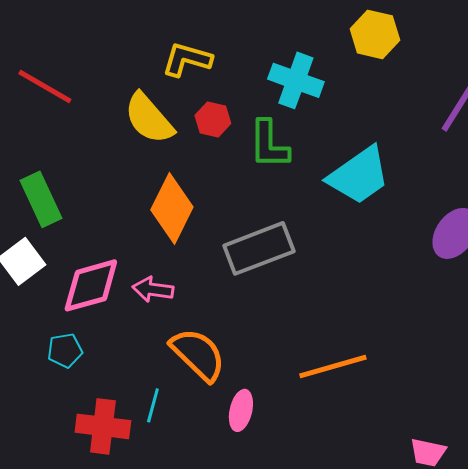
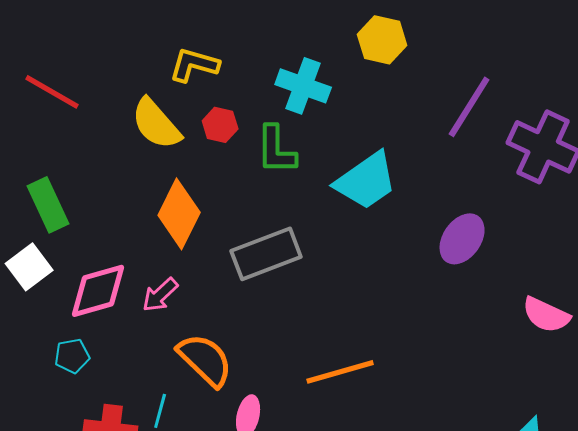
pink arrow: (153, 289) -> (160, 295), turned -51

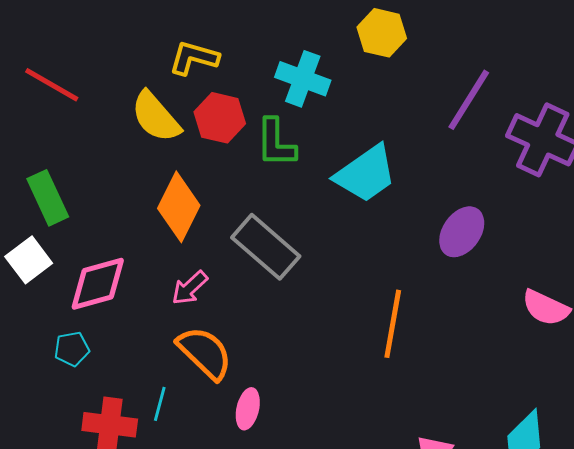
red hexagon: (220, 125) -> (220, 118), size x1.4
gray rectangle: (266, 254) -> (266, 247), turned 62
pink arrow: (160, 295) -> (190, 288), moved
orange line: (340, 372) -> (393, 324), moved, turned -64

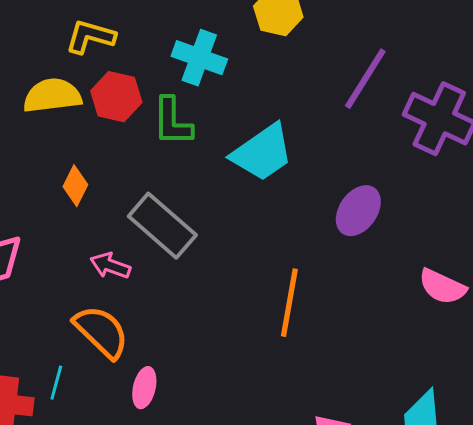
yellow semicircle: (156, 117) -> (52, 96), turned 124
orange diamond: (179, 207) -> (75, 186), size x0.6
pink arrow: (190, 288) -> (110, 266), moved, turned 63

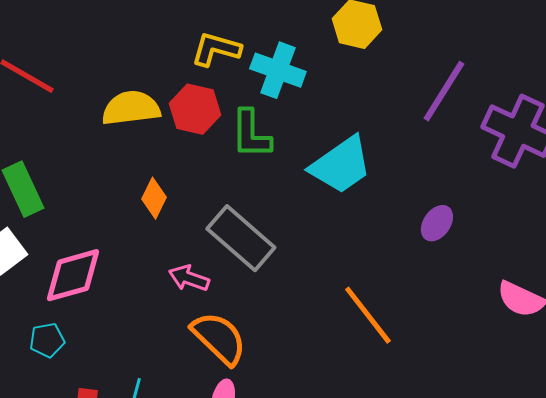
yellow L-shape: (90, 37) -> (216, 49), moved
purple ellipse: (358, 211) -> (437, 223), size x0.7
orange line: (289, 303) -> (368, 315), turned -48
orange semicircle: (101, 332) -> (219, 338), moved

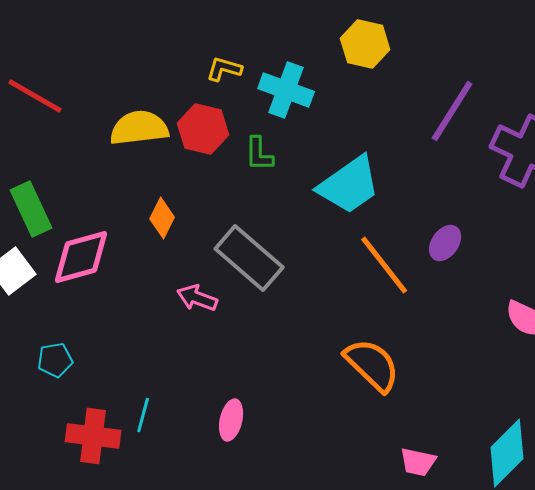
yellow L-shape: (216, 49) -> (224, 69), size x0.7
green L-shape: (251, 134) -> (259, 154), size x0.7
pink diamond: (73, 275) -> (81, 257), moved
orange line: (368, 315) -> (384, 265), moved
orange semicircle: (219, 338) -> (372, 365), moved

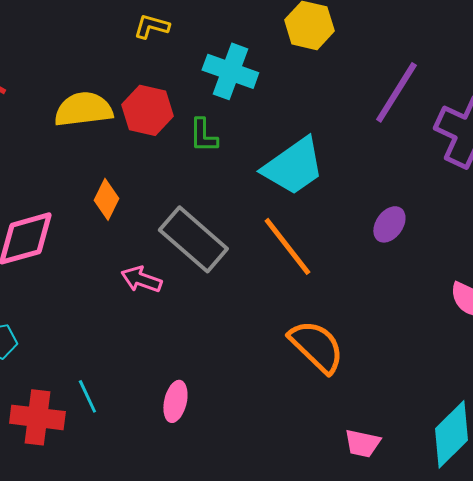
yellow L-shape: (224, 69) -> (151, 26), moved
orange line: (384, 265) -> (287, 246), moved
cyan line: (143, 415) -> (87, 396), turned -40

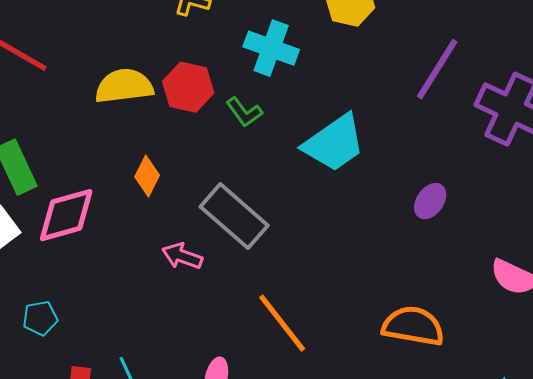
green L-shape: (203, 135) -> (244, 112), turned -36
orange line: (287, 246) -> (282, 323), moved
orange semicircle: (316, 346) -> (413, 326), moved, turned -34

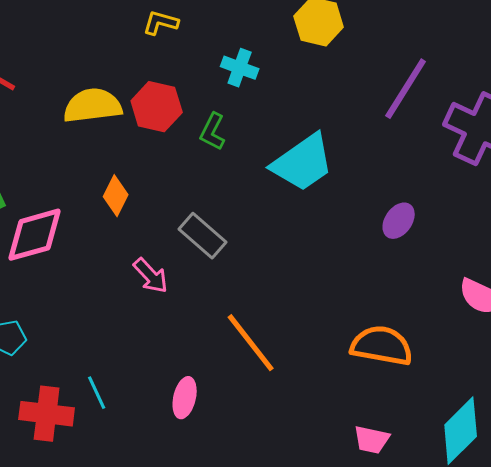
cyan cross: (271, 48) -> (240, 68), size x0.7
green L-shape: (244, 112) -> (213, 132), turned 63
gray rectangle: (234, 216) -> (203, 236), size x0.7
pink arrow: (182, 256) -> (151, 276), turned -153

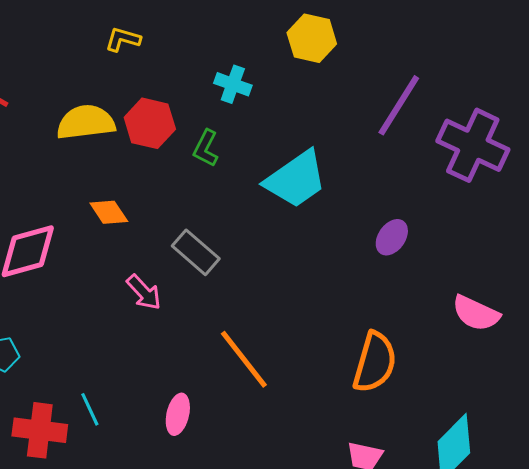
yellow L-shape: (161, 23) -> (123, 39), moved
orange diamond: (116, 196) -> (109, 212), turned -60
orange semicircle: (382, 346) -> (375, 362), turned 96

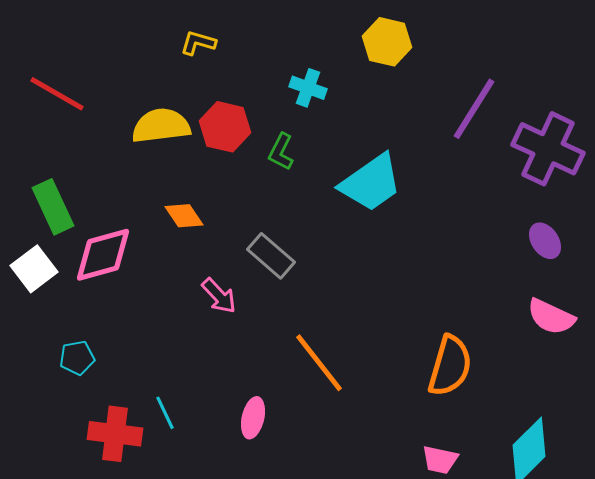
purple ellipse: (392, 237) -> (545, 241), moved, turned -69

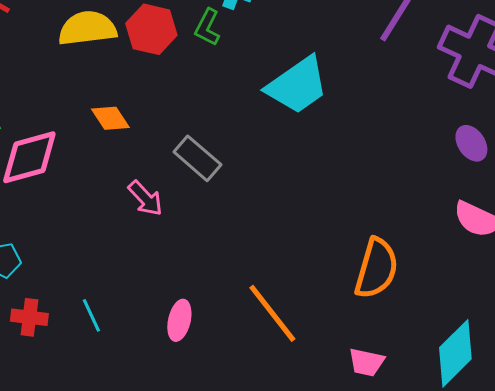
green L-shape: (281, 152) -> (207, 27), moved
orange line: (319, 363) -> (272, 313), moved
red cross: (115, 434) -> (29, 317), moved, size x0.7

